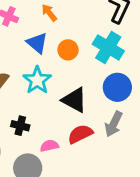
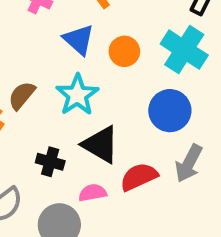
blue circle: (117, 87) -> (170, 111), moved
black triangle: (74, 100) -> (101, 145), moved

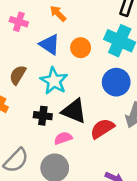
brown semicircle: (22, 95) -> (18, 75), moved
black cross: (50, 162) -> (43, 116), moved
pink semicircle: (93, 193) -> (63, 138), moved

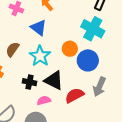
orange circle: (81, 48) -> (70, 49), moved

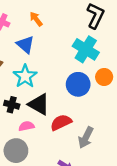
orange circle: (70, 49) -> (104, 77), moved
gray arrow: (99, 87) -> (86, 138), moved

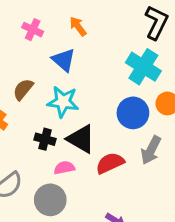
cyan star: (25, 76) -> (63, 102), turned -30
gray arrow: (86, 138) -> (151, 150), moved

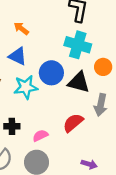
blue circle: (133, 113) -> (51, 73), moved
black cross: (45, 139) -> (12, 126), moved
black triangle: (81, 139) -> (79, 82), moved

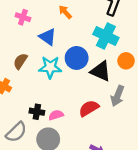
orange arrow: (21, 28) -> (65, 12), moved
black cross: (12, 126) -> (37, 112), moved

